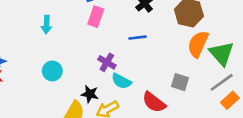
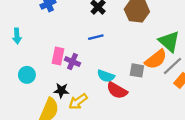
pink rectangle: (96, 17) -> (58, 56), moved
orange semicircle: (198, 44) -> (156, 59), moved, turned -145
cyan semicircle: (121, 81) -> (106, 76), moved

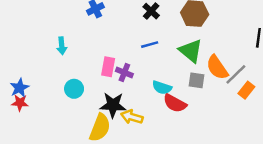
green triangle: (169, 42) -> (191, 51), moved
orange semicircle: (156, 59) -> (217, 67), turned 95
black star: (61, 90) -> (113, 105), size x1.5
yellow arrow: (78, 102) -> (132, 117), turned 54

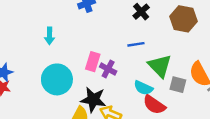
green triangle: (191, 51) -> (160, 66), moved
cyan circle: (74, 89) -> (57, 79), size x1.6

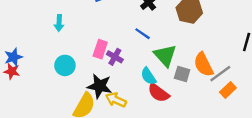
blue line: (136, 44) -> (143, 34), turned 42
cyan circle: (57, 79) -> (65, 65), size x0.7
cyan semicircle: (143, 88) -> (148, 76), turned 30

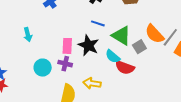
purple cross: (115, 57) -> (65, 64), moved
gray square: (182, 74) -> (139, 47), turned -32
black star: (100, 86) -> (88, 45), moved, turned 30

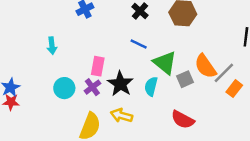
black star: (88, 45) -> (120, 84), moved
cyan semicircle: (113, 56) -> (151, 86), turned 56
purple cross: (65, 64) -> (92, 87), turned 32
red semicircle: (125, 68) -> (183, 120), moved

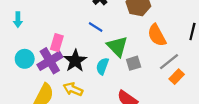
orange semicircle: (205, 66) -> (157, 35), moved
purple cross: (92, 87) -> (50, 61), size x1.6

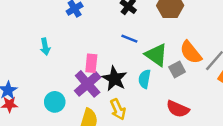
orange semicircle: (157, 35) -> (191, 52), moved
cyan circle: (25, 59) -> (55, 102), moved
yellow arrow: (73, 89) -> (118, 109), turned -126

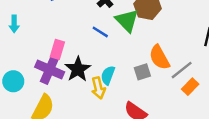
green triangle: (156, 55) -> (127, 21), moved
purple cross: (88, 84) -> (50, 69), turned -36
yellow arrow: (118, 109) -> (98, 88), moved

